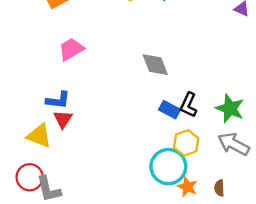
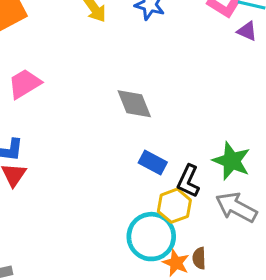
black L-shape: (189, 105) -> (188, 181), moved
brown semicircle: (219, 188) -> (199, 258), moved

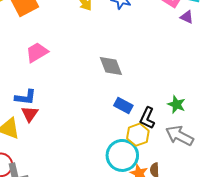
green star: (232, 161) -> (176, 104), size x0.7

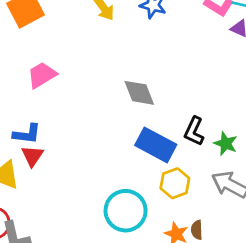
blue rectangle: (123, 106) -> (156, 145), size x1.6
black L-shape: (147, 118) -> (194, 131), moved
cyan circle: (122, 155) -> (126, 211), moved

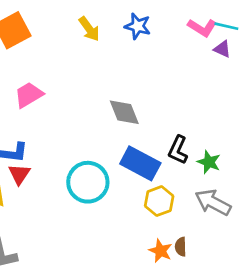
cyan circle: (126, 211) -> (88, 182), moved

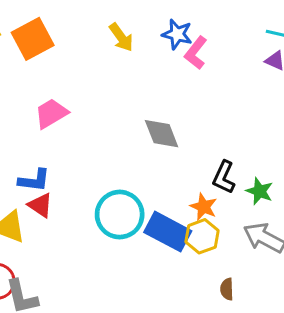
pink L-shape: (202, 28) -> (196, 53), moved, turned 96
blue rectangle: (140, 163) -> (168, 232), moved
red triangle: (19, 174) -> (40, 205), turned -30
orange star: (160, 251) -> (204, 207), moved

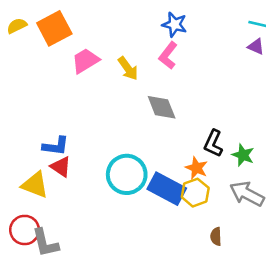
yellow arrow: (121, 37) -> (128, 68), moved
pink L-shape: (196, 53) -> (168, 56), moved
pink trapezoid: (51, 113) -> (85, 61), moved

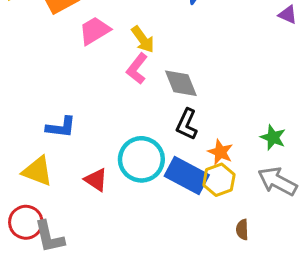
pink L-shape: (168, 56) -> (137, 69), moved
black L-shape: (213, 143) -> (187, 124), moved
red triangle: (61, 167) -> (96, 180), moved

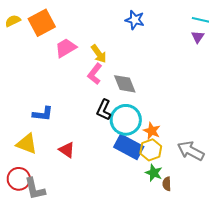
purple triangle: (288, 15) -> (198, 37), turned 40
black L-shape: (187, 124) -> (104, 110), moved
green star: (273, 137) -> (154, 173), moved
cyan circle: (141, 159) -> (126, 120), moved

